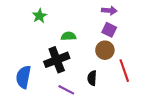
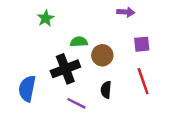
purple square: (109, 30) -> (142, 44), moved, turned -32
brown circle: (105, 50) -> (102, 55), moved

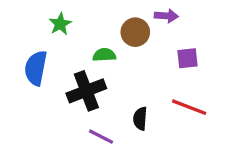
brown circle: (102, 55) -> (135, 32), moved
red line: (143, 81) -> (189, 107), turned -50
blue semicircle: (27, 89) -> (36, 68), moved

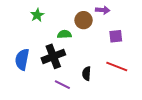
blue semicircle: (36, 68) -> (22, 59), moved

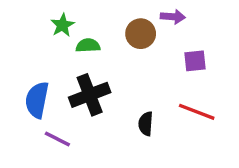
green semicircle: (64, 34) -> (88, 46), moved
purple line: (62, 85) -> (57, 139), moved

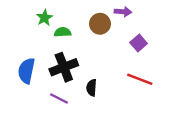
purple square: (195, 61) -> (139, 43), turned -35
black semicircle: (146, 124) -> (92, 88), moved
purple line: (57, 139) -> (59, 99), moved

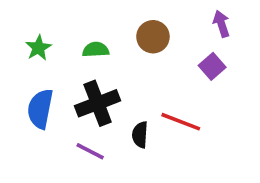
purple arrow: (123, 12) -> (221, 24), moved, turned -112
green star: (45, 18) -> (38, 48), moved
red line: (140, 79) -> (181, 122), moved

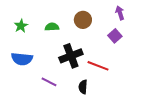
black cross: (98, 103) -> (71, 56), moved
blue semicircle: (40, 109) -> (22, 59), turned -95
black semicircle: (140, 135) -> (83, 87), moved

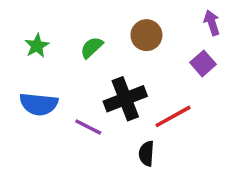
green semicircle: (52, 27) -> (92, 47), turned -40
red line: (98, 66) -> (173, 116), turned -50
purple line: (49, 82) -> (88, 127), moved

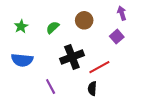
purple line: (88, 127) -> (51, 86), moved, turned 35
black semicircle: (146, 154) -> (92, 89), moved

